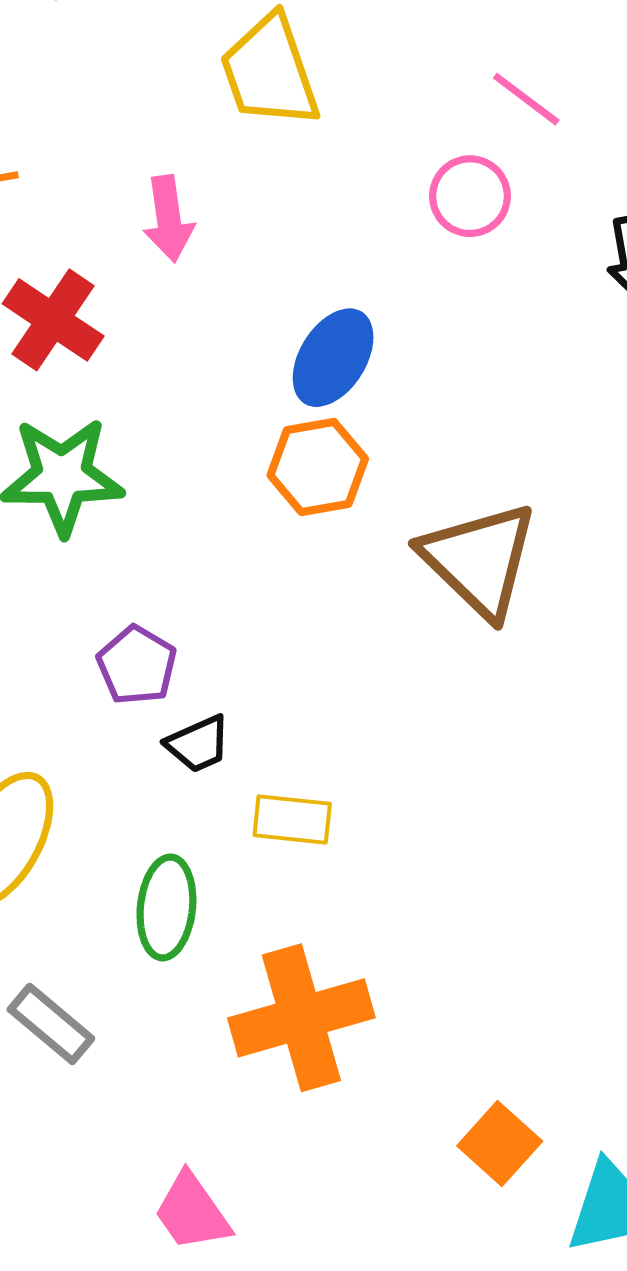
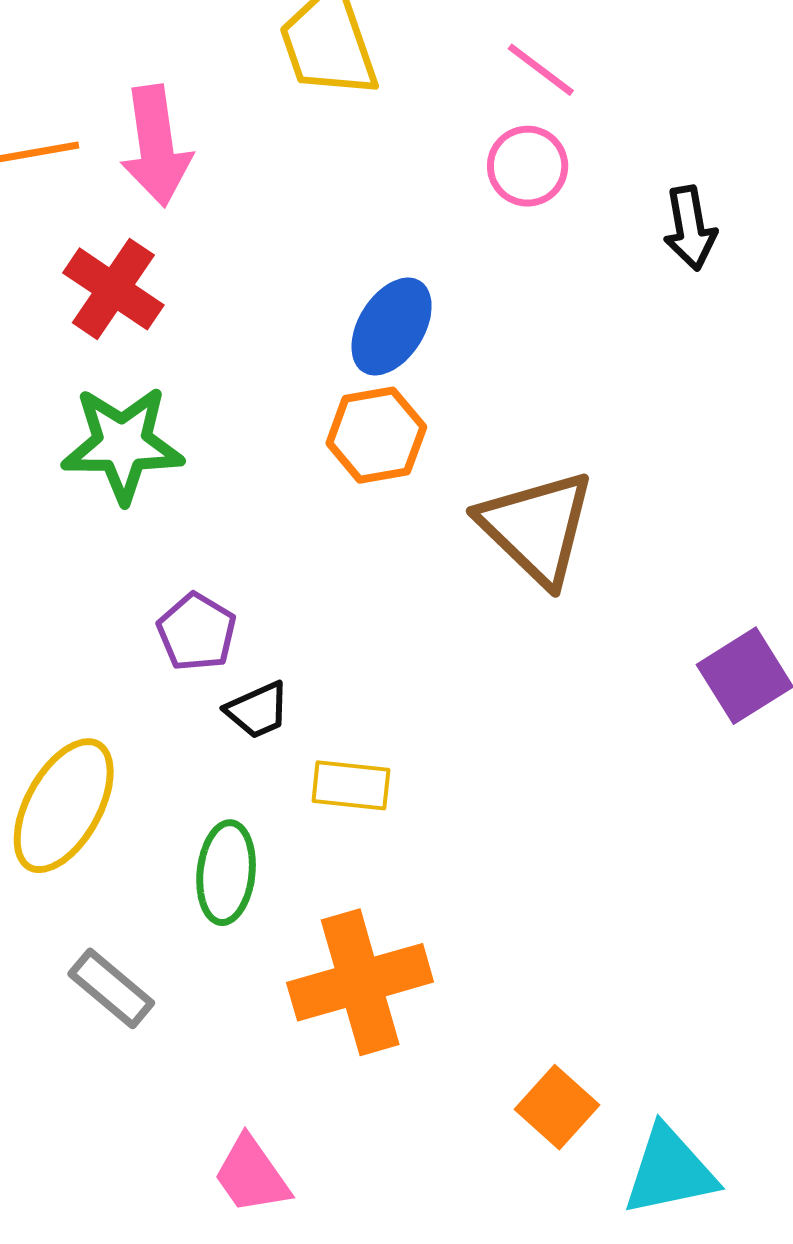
pink line: (526, 99) -> (541, 70), moved
pink arrow: (169, 219) -> (156, 146), moved, size x1.4

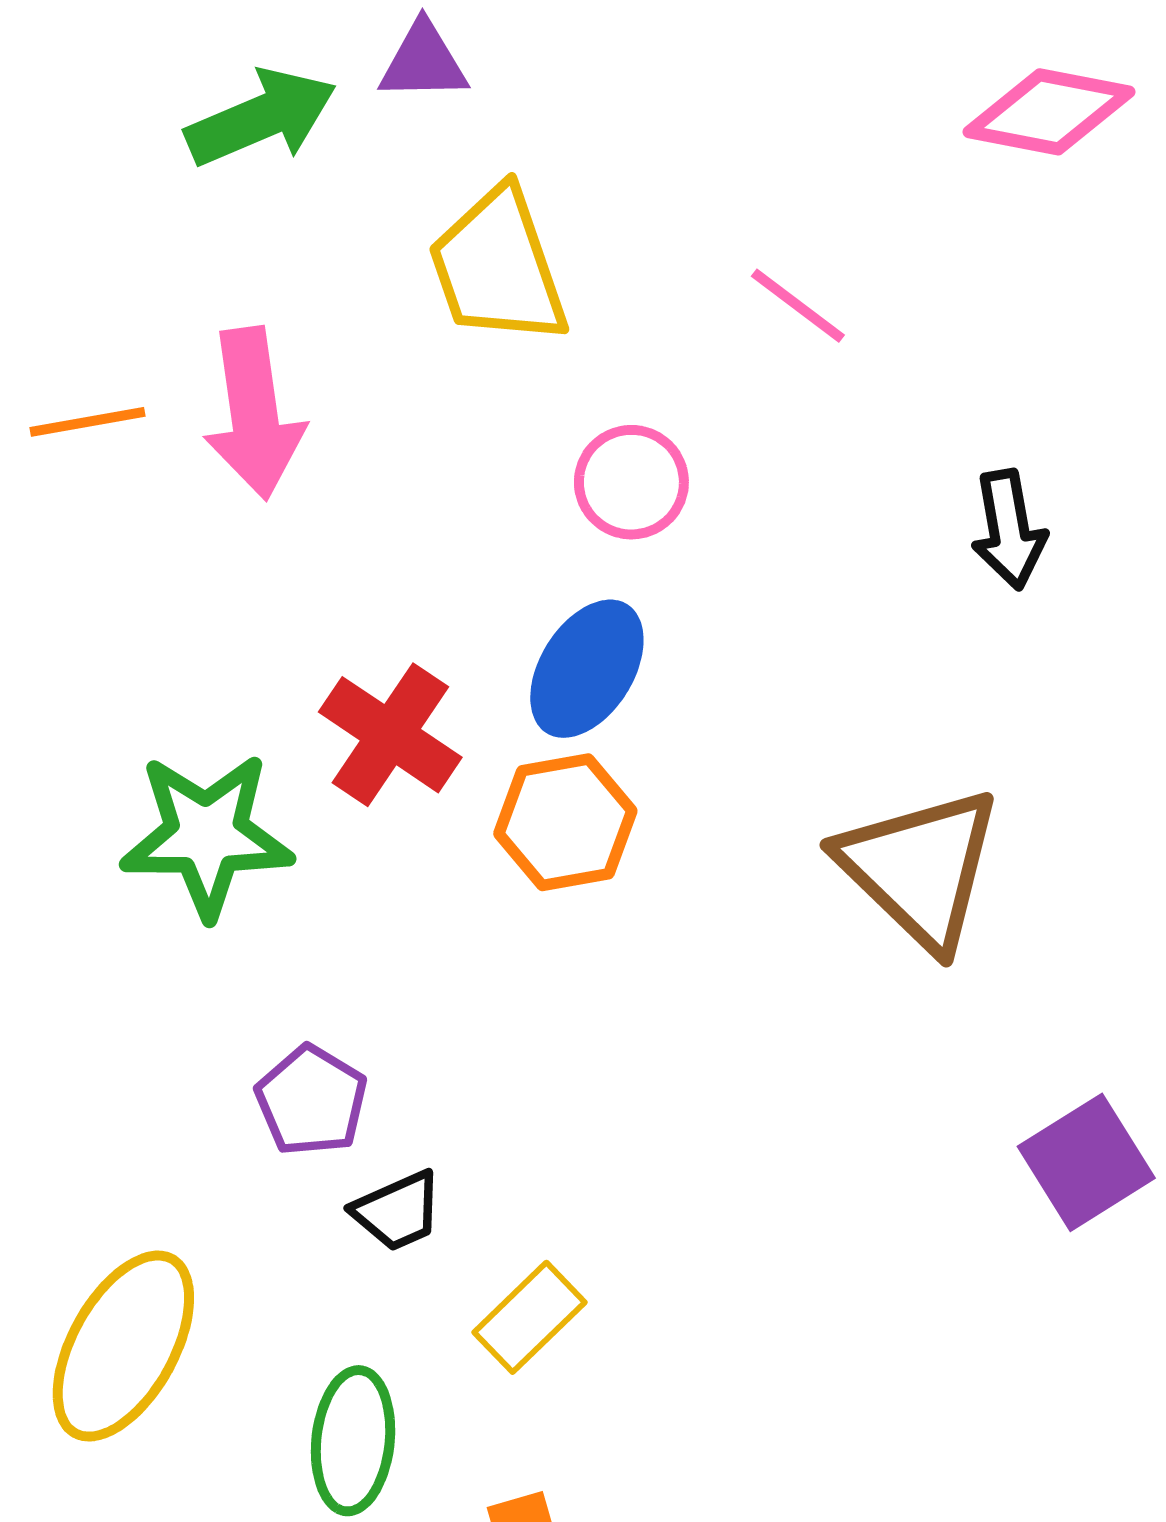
pink circle: (528, 166) -> (631, 482), moved
red cross: (113, 289) -> (390, 735), moved
brown triangle: (537, 527) -> (920, 868), moved
yellow rectangle: (351, 785) -> (530, 1317), turned -50

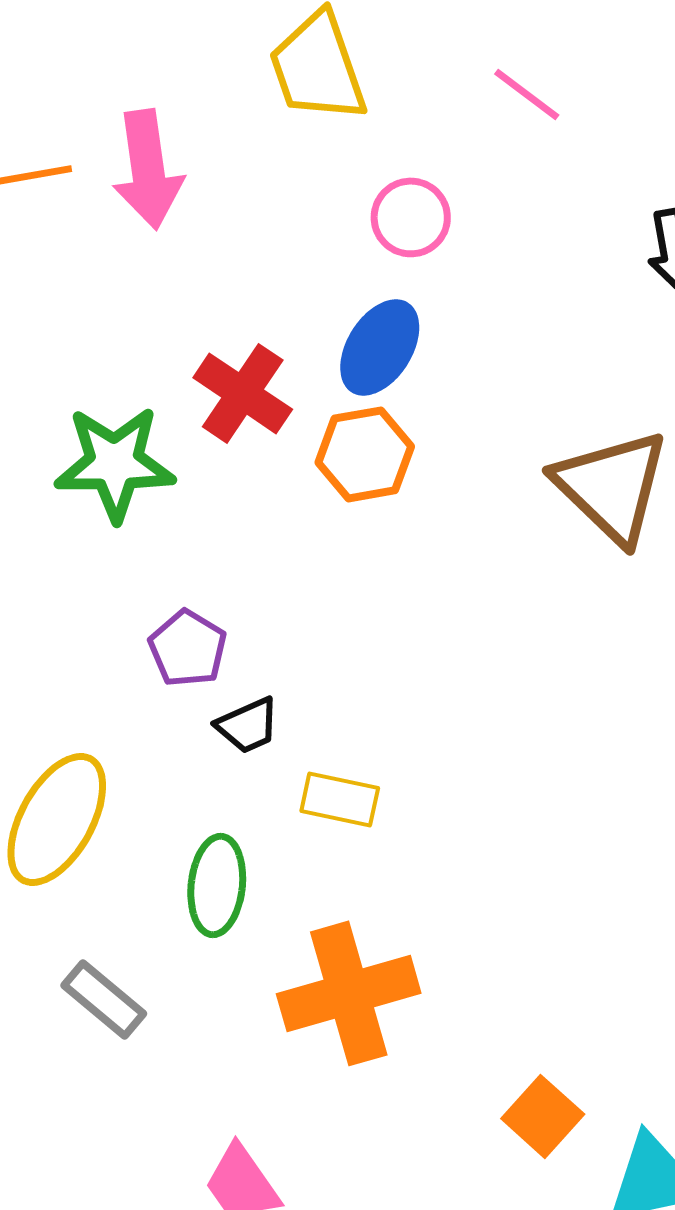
yellow rectangle: (530, 1317) -> (340, 799), turned 56

